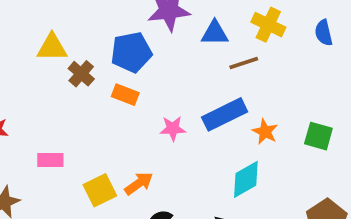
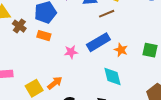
cyan diamond: (246, 179) -> (113, 76), turned -70

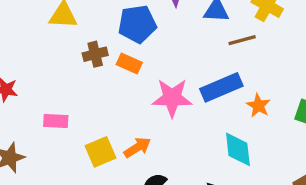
brown cross: (19, 26) -> (95, 54), moved, turned 32
pink star: (71, 52) -> (172, 98), size x1.6

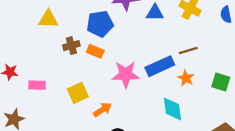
brown line: (242, 40) -> (188, 50), moved
pink rectangle: (56, 121) -> (37, 85), moved
yellow square: (100, 152) -> (78, 93), moved

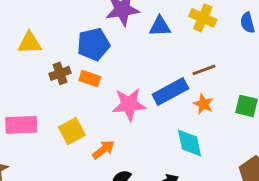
pink rectangle: (37, 85) -> (21, 125), size x1.5

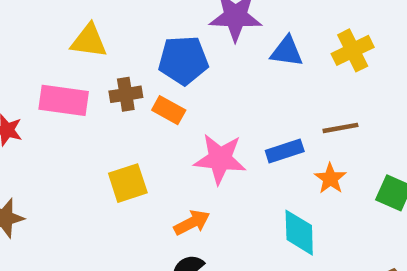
yellow cross: (203, 18) -> (353, 50), turned 30
blue rectangle: (170, 91) -> (285, 151), size x0.7
pink rectangle: (21, 125) -> (64, 100), moved
orange arrow: (103, 150) -> (192, 223), moved

